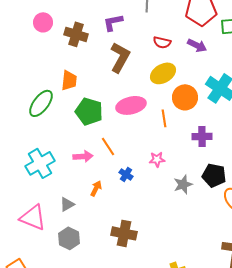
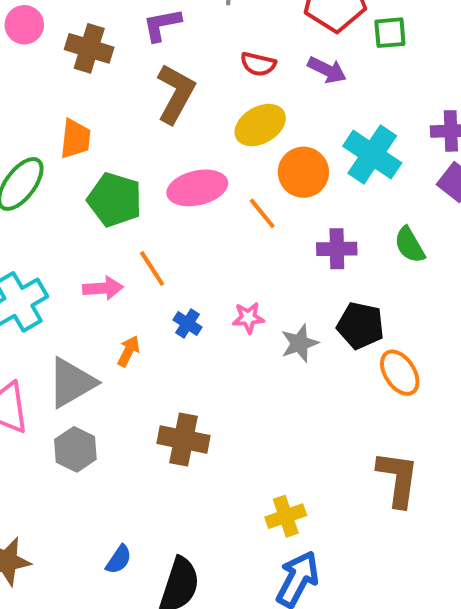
orange line: (164, 118) -> (262, 213), turned -30
pink star: (157, 159) -> (248, 318), moved
gray triangle: (67, 204) -> (71, 383), size x1.8

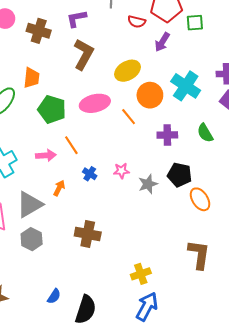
red semicircle: (258, 64) -> (137, 22), moved
purple arrow: (327, 70) -> (162, 42), turned 96

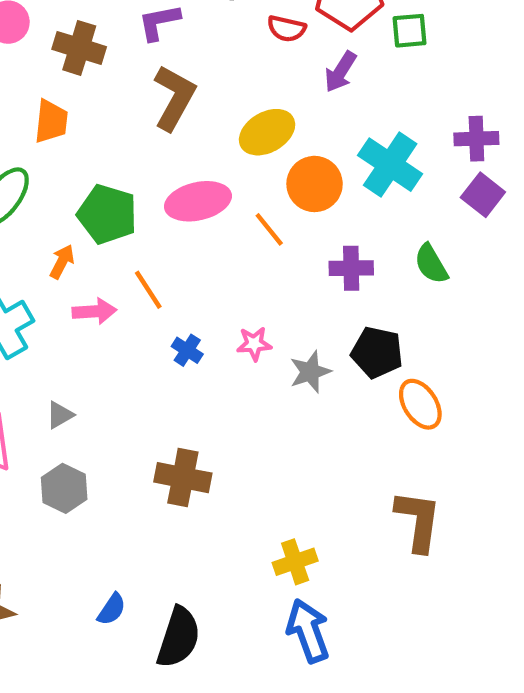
orange trapezoid: (32, 78) -> (51, 121), moved
orange arrow: (59, 188) -> (62, 262), moved
gray triangle: (29, 204) -> (60, 415), size x0.5
blue arrow: (147, 307) -> (308, 631), turned -48

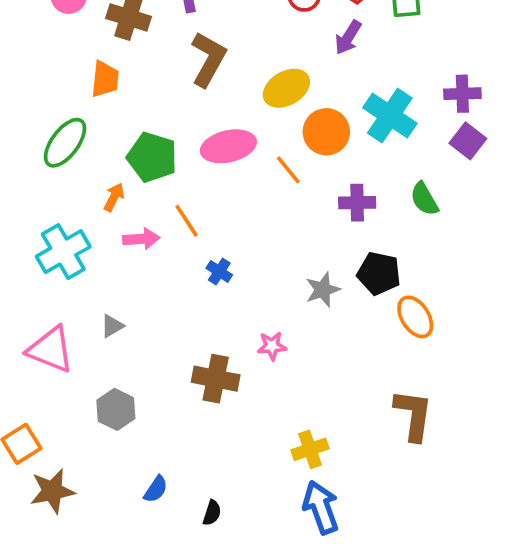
pink star: (254, 344) -> (272, 346), moved
gray hexagon: (64, 488) -> (116, 409), moved
black semicircle: (179, 637) -> (212, 513), size x0.5

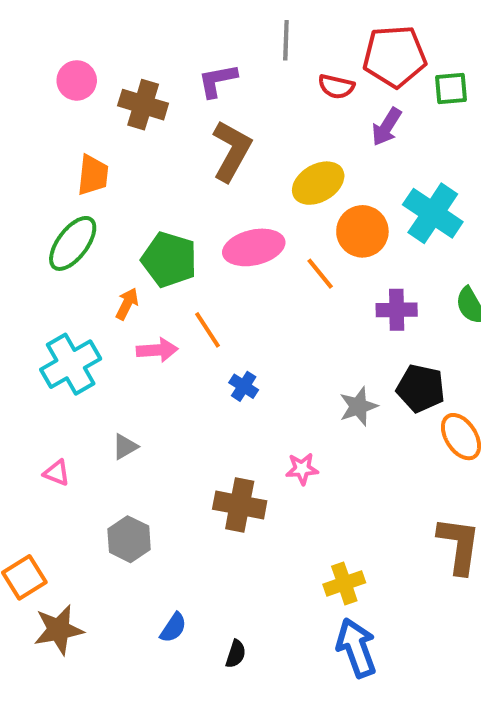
orange trapezoid: (105, 79) -> (93, 175), moved
pink triangle: (51, 350) -> (57, 473), size x0.5

